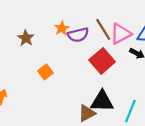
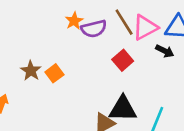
brown star: (26, 38) -> (31, 71), moved
red square: (102, 61) -> (123, 60), size x0.7

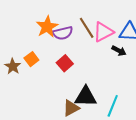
orange star: (74, 21) -> (47, 27), size x1.5
red square: (123, 60) -> (65, 63), moved
orange square: (54, 73) -> (31, 59), moved

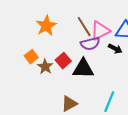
purple semicircle: (63, 33) -> (90, 44), moved
brown star: (13, 66) -> (45, 67), moved
black triangle: (86, 97) -> (83, 69), moved

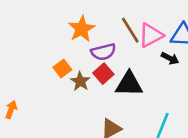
purple semicircle: (90, 44) -> (103, 52), moved

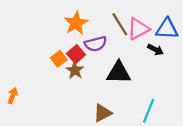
red square: (103, 74) -> (76, 54), moved

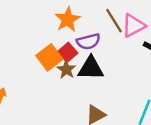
orange square: (59, 59) -> (49, 57), size x1.5
black triangle: (119, 73) -> (91, 68), moved

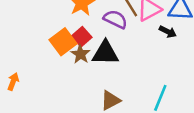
purple semicircle: (88, 41) -> (115, 19), moved, turned -140

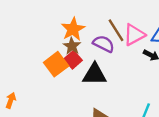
brown star: (80, 54) -> (72, 46), moved

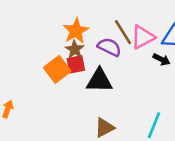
red square: (73, 60) -> (76, 64), turned 30

